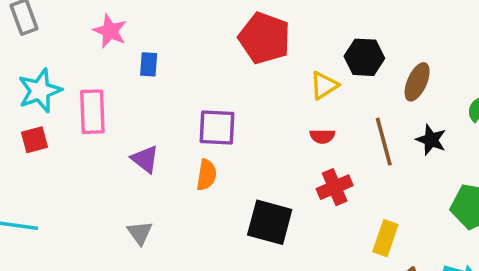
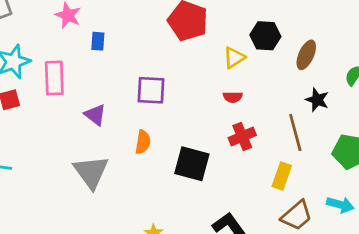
brown line: (384, 142) -> (295, 132), moved
orange semicircle: (206, 175) -> (143, 142), moved
gray triangle: (140, 233) -> (91, 172), size x1.8

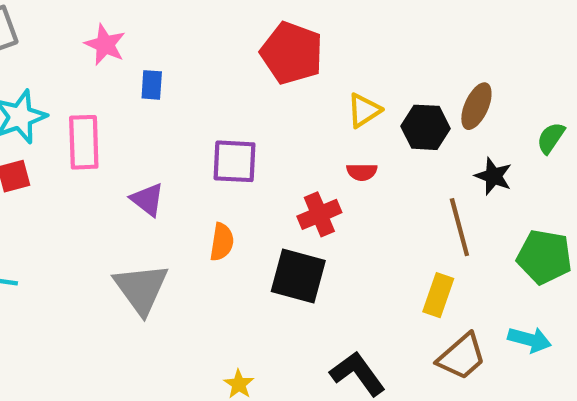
black hexagon: (265, 36) -> (426, 127), moved
red cross: (242, 137) -> (319, 214), moved

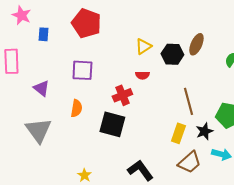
red pentagon: (292, 53) -> (86, 23), moved
black star: (493, 176) -> (204, 131), moved, turned 30

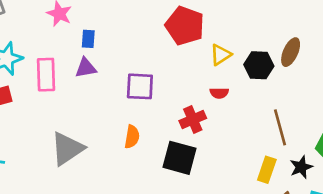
red pentagon: (86, 23) -> (185, 26), moved
purple triangle: (41, 88) -> (86, 68), moved, turned -48
gray triangle: (38, 130) -> (67, 149), moved, turned 32

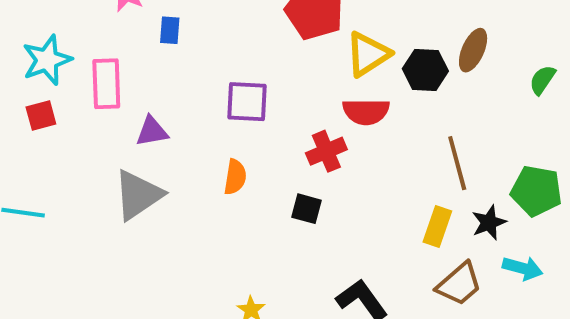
yellow triangle: (221, 55) -> (368, 54), size x1.4
purple triangle: (86, 68) -> (152, 131), moved
red semicircle: (219, 93) -> (366, 112), size x1.6
black square: (180, 158) -> (307, 209), size x0.6

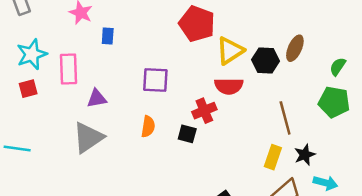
green pentagon: (536, 191) -> (334, 102), moved
black square: (307, 209) -> (187, 134), moved

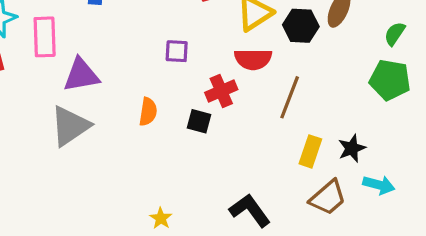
purple square: (155, 80) -> (177, 51), moved, size x0.7
purple triangle: (97, 98) -> (81, 75), size x1.4
brown line: (285, 118) -> (290, 97), moved, turned 36

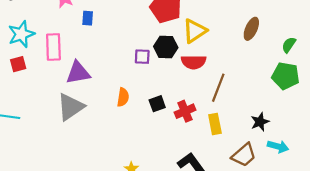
black hexagon: (301, 26) -> (166, 47), moved
red cross: (221, 91) -> (185, 111), moved
black square: (199, 121) -> (157, 104), turned -35
yellow rectangle: (310, 151) -> (215, 124), moved, turned -30

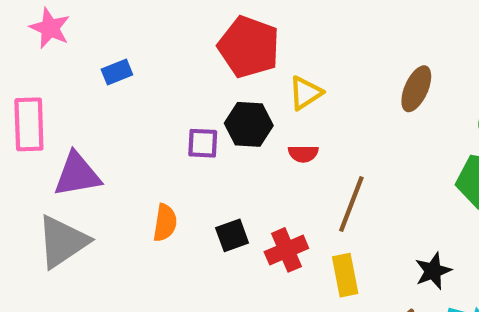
blue rectangle: (88, 18) -> (117, 72), moved, turned 64
yellow triangle: (195, 31) -> (305, 93), size x0.7
red semicircle: (194, 62) -> (303, 154), size x0.6

